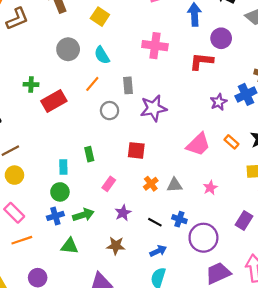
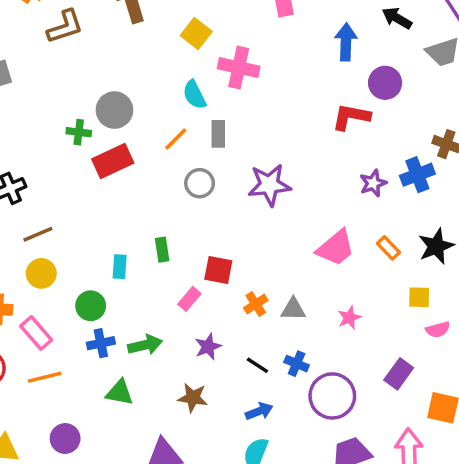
pink cross: (155, 46) -> (239, 67), moved
gray circle: (68, 49) -> (114, 110), moved
gray rectangle: (128, 85) -> (218, 134), moved
red square: (136, 150) -> (218, 270), moved
green circle: (60, 192) -> (91, 306), moved

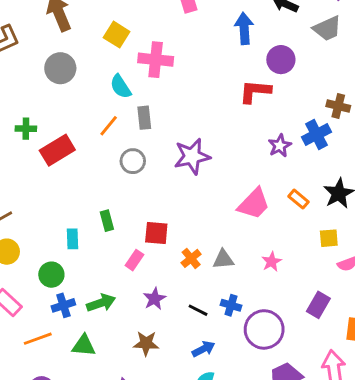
gray circle: (114, 110) -> (60, 68), moved
orange line: (45, 377) -> (38, 339), moved

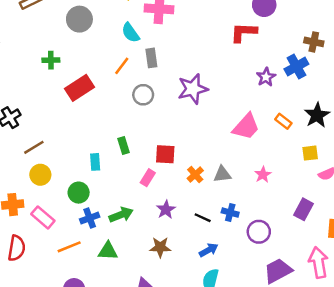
green cross: (26, 129) -> (51, 60), moved
purple circle: (264, 329) -> (259, 232), size x0.7

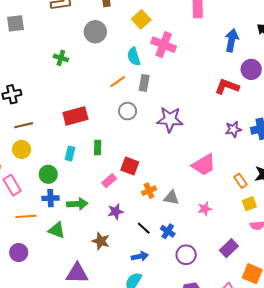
red rectangle: (79, 88) -> (75, 116), moved
orange rectangle: (283, 121) -> (241, 181), moved
yellow square: (310, 153) -> (249, 204), turned -32

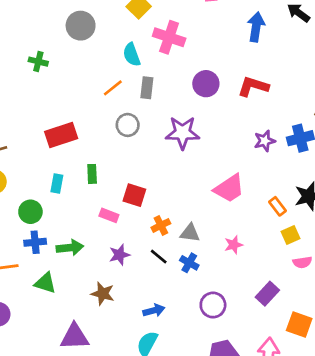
purple circle: (251, 69) -> (206, 84), moved
pink rectangle: (109, 181) -> (109, 215), turned 64
black line: (144, 228) -> (159, 257), moved
blue cross: (168, 231) -> (189, 263), moved

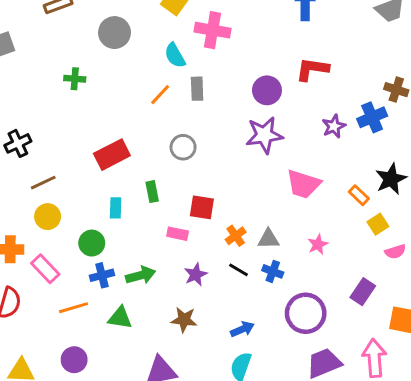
purple circle: (206, 84) -> (267, 90), moved
gray circle: (128, 125) -> (183, 147), moved
purple star: (183, 133) -> (264, 135), moved
pink trapezoid: (229, 188) -> (303, 184), turned 60
purple circle: (213, 305) -> (306, 313), size x1.4

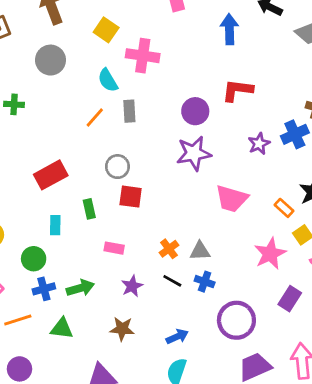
red square: (202, 207) -> (131, 197), moved
pink star: (318, 244) -> (270, 254), moved, size x1.6

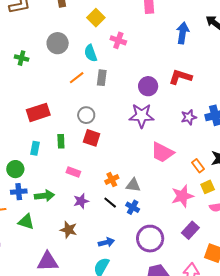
pink cross: (143, 56) -> (118, 40), size x0.7
gray circle: (51, 60) -> (58, 43), moved

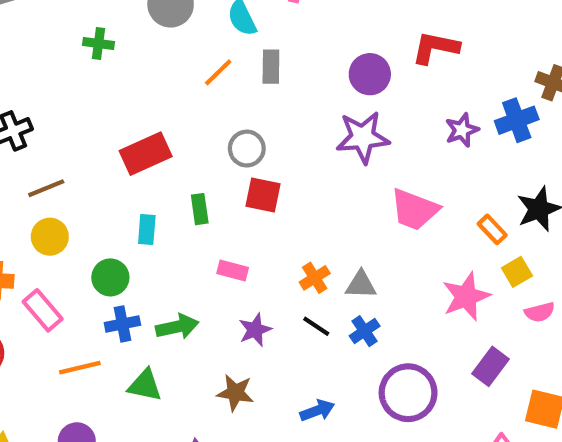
blue cross: (133, 207) -> (365, 331), turned 32

